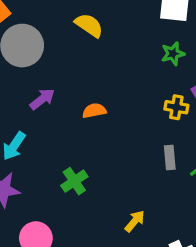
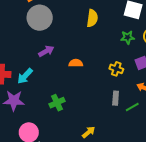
yellow semicircle: (89, 25) -> (92, 18), moved, turned 54
yellow cross: (176, 107) -> (116, 69), moved

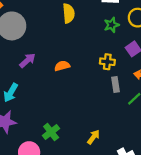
gray rectangle: (116, 98) -> (116, 84), moved
green cross: (57, 103) -> (51, 132), moved

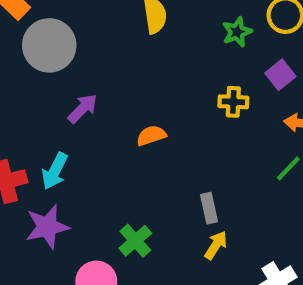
orange semicircle: (62, 66) -> (151, 135), moved
gray rectangle: (116, 84) -> (209, 208), moved

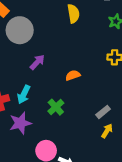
gray rectangle: (209, 208) -> (103, 112), turned 64
green cross: (135, 241) -> (56, 107), moved

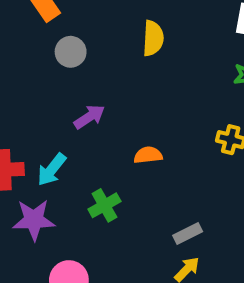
yellow semicircle: (73, 14) -> (153, 38), moved
gray circle: (20, 30) -> (71, 52), size x0.6

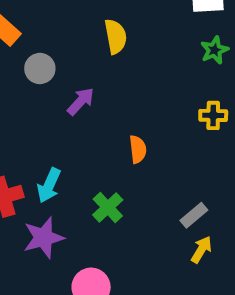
purple arrow: (89, 117) -> (81, 101), moved
orange semicircle: (148, 155) -> (138, 149), turned 104

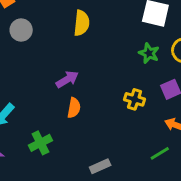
green star: (214, 50) -> (149, 53), turned 30
purple arrow: (81, 101) -> (67, 79), moved

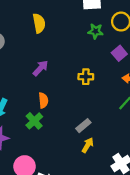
yellow cross: (135, 99) -> (86, 77), moved
orange semicircle: (74, 108) -> (43, 100), moved

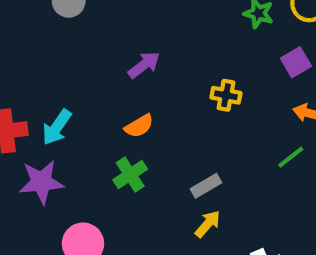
orange semicircle: (43, 100) -> (139, 126), turned 56
green cross: (34, 121) -> (130, 174), moved

